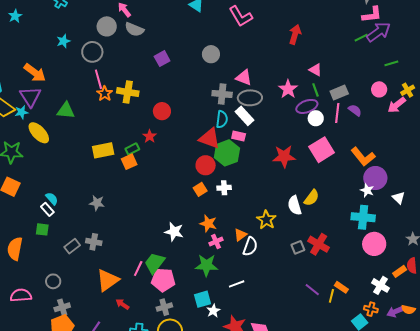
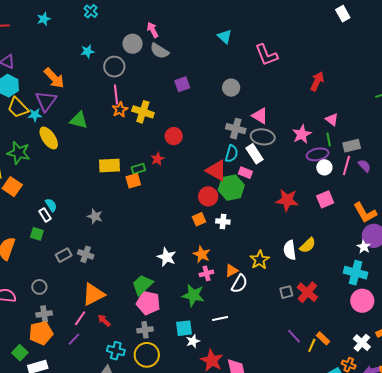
pink square: (322, 150) -> (325, 199), size x0.7
pink line: (138, 268) -> (80, 318), moved

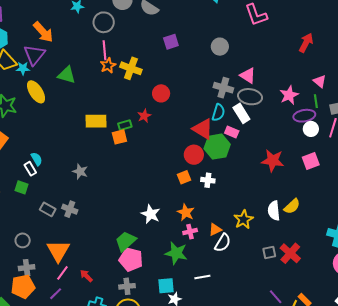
gray rectangle: (64, 255) -> (48, 209), turned 56
orange triangle: (93, 294) -> (58, 251), moved, turned -35

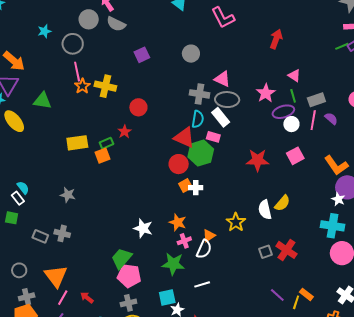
orange square: (184, 177) -> (185, 186), moved
white semicircle: (223, 243) -> (204, 249), moved

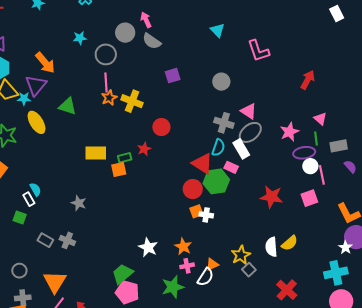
gray ellipse: (227, 100) -> (250, 132), turned -50
pink line: (313, 120) -> (322, 175), moved, turned -30
cyan cross: (333, 226) -> (336, 273), turned -30
gray square: (266, 252) -> (249, 270), moved, turned -32
green star: (173, 264) -> (173, 287), turned -30

